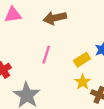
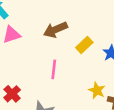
yellow rectangle: (82, 60) -> (84, 45), moved

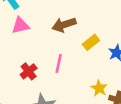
red cross: (12, 94) -> (29, 71), moved

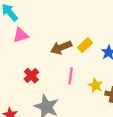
brown arrow: (64, 25) -> (61, 47), moved
pink line: (59, 64) -> (71, 76), moved

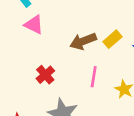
pink triangle: (21, 35) -> (34, 25), turned 42

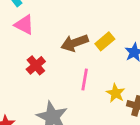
red cross: (45, 75) -> (36, 65), moved

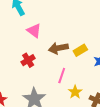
pink triangle: (24, 25) -> (34, 31), moved
yellow star: (116, 93) -> (75, 92), moved

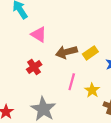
yellow star: (75, 92) -> (92, 90), moved

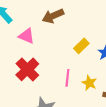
brown arrow: (66, 52) -> (53, 16), moved
red cross: (34, 67) -> (27, 69), size x1.5

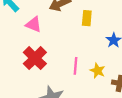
yellow rectangle: (81, 46) -> (87, 18), moved, turned -40

